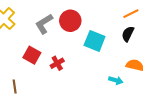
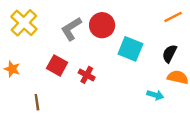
black semicircle: (128, 34) -> (169, 54), moved
red cross: (57, 63) -> (87, 75), turned -32

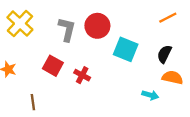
gray L-shape: (71, 29) -> (67, 29), turned 135

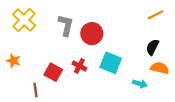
red circle: (97, 26) -> (92, 34), moved
cyan square: (126, 49) -> (111, 63), moved
red square: (53, 66) -> (53, 72), moved

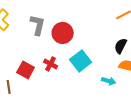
cyan square: (111, 63) -> (81, 61), turned 30

